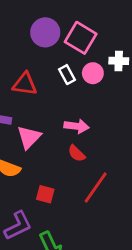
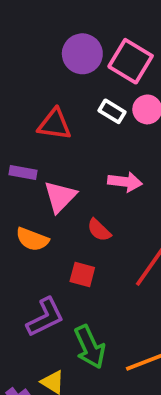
white rectangle: (67, 75) -> (112, 111), turned -30
red semicircle: (77, 153) -> (99, 230), moved

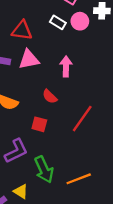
pink arrow: (125, 182) -> (66, 66), turned -96
pink triangle: (60, 197) -> (29, 59), moved, turned 35

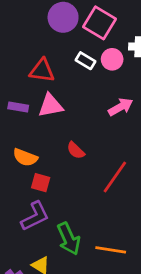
pink arrow: (66, 66) -> (121, 107), moved, turned 60
red square: (39, 124) -> (41, 183), moved
orange line: (79, 179) -> (111, 250), turned 30

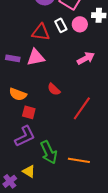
white rectangle: (85, 61) -> (61, 25), turned 32
red triangle: (42, 71) -> (41, 32), moved

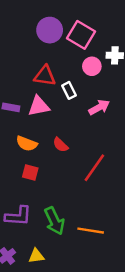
white rectangle: (61, 25) -> (69, 90), moved
orange semicircle: (18, 94) -> (27, 144), moved
purple L-shape: (25, 136) -> (18, 216), moved, turned 30
yellow triangle: (29, 171) -> (36, 256), moved, turned -40

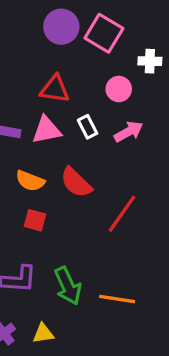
pink circle: (92, 66) -> (119, 89), moved
white rectangle: (69, 90) -> (88, 127), moved
red semicircle: (60, 145) -> (76, 183), size x1.5

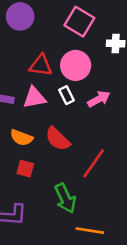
purple circle: (61, 27) -> (20, 16), moved
pink circle: (119, 89) -> (76, 65), moved, size x1.5
green arrow: (68, 286) -> (65, 198), moved

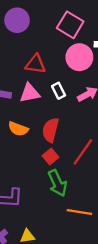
pink circle: (76, 65) -> (79, 57), moved
red semicircle: (58, 139) -> (51, 130), turned 60
red square: (25, 169) -> (51, 157), moved, turned 35

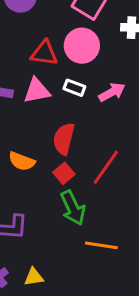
pink circle: (79, 57) -> (82, 46), moved
white rectangle: (59, 91) -> (74, 88), turned -42
orange semicircle: (18, 129) -> (22, 161), moved

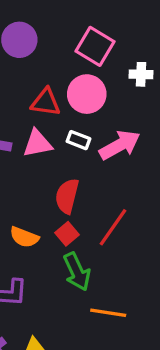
pink arrow: (112, 92) -> (120, 145), size x1.4
orange semicircle: (22, 161) -> (24, 237), moved

